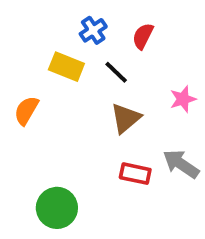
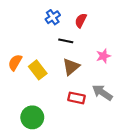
yellow rectangle: (66, 67) -> (38, 70), moved, turned 30
black line: (116, 72) -> (66, 41), turned -32

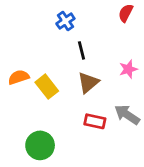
red semicircle: (81, 20) -> (126, 13), moved
black line: (66, 41) -> (82, 50), turned 64
orange semicircle: (15, 62) -> (19, 77), turned 42

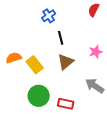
red rectangle: (95, 121) -> (66, 104), moved
green circle: (40, 145) -> (39, 96), moved

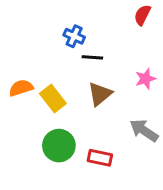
blue cross: (49, 16) -> (74, 36), moved, turned -32
black line: (61, 38) -> (92, 57), turned -72

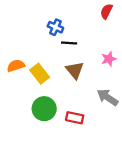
brown triangle: (100, 94) -> (75, 70), turned -30

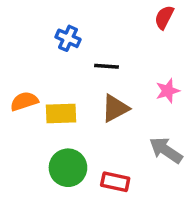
blue cross: (55, 27) -> (68, 38), moved
brown triangle: (75, 70) -> (115, 108), turned 42
yellow rectangle: (40, 74) -> (61, 114), turned -54

